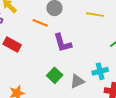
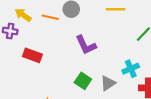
orange line: (40, 23) -> (50, 17), moved

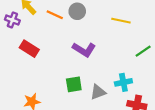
purple L-shape: (86, 45) -> (84, 50), turned -45
green square: (83, 81) -> (74, 84), turned 35

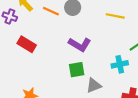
cyan cross: (123, 82) -> (120, 64), moved
green square: (74, 84) -> (77, 70), moved

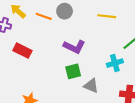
gray triangle: (94, 86) -> (91, 86), turned 49

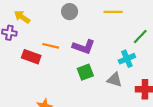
orange line: (44, 16) -> (51, 46), moved
gray triangle: (91, 86) -> (115, 80), moved

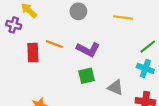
red rectangle: (31, 57) -> (33, 53), turned 60
cyan cross: (127, 59) -> (145, 68), moved, turned 35

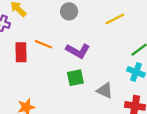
yellow line: (123, 17) -> (115, 19), turned -36

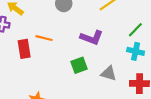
purple L-shape: (78, 51) -> (92, 38), moved

